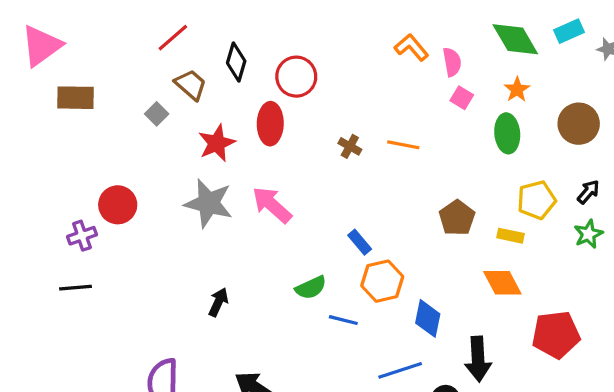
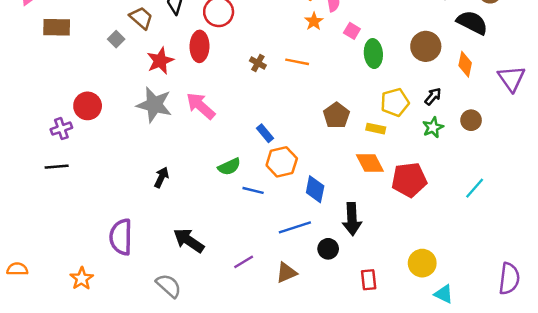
orange star: (517, 90) -> (314, 21), moved
pink square: (462, 98) -> (352, 31), moved
red pentagon: (556, 335) -> (409, 180), moved

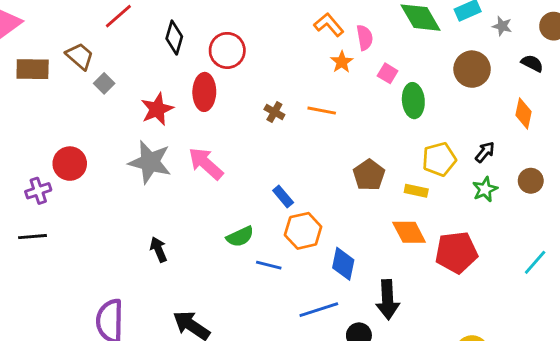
brown trapezoid: (141, 18) -> (80, 56), moved
black semicircle: (472, 23) -> (532, 63), size x0.6
brown circle: (426, 46) -> (472, 69), moved
black arrow: (161, 177) -> (158, 249), turned -48

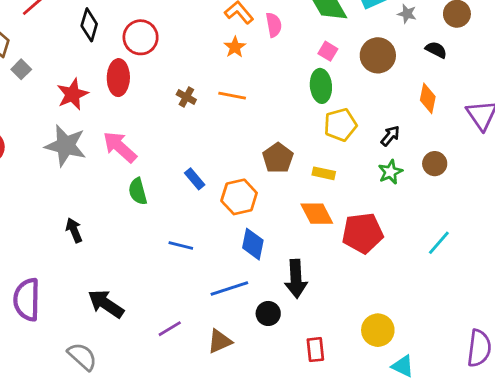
orange star: (342, 62) -> (235, 47), moved
pink square: (388, 73) -> (328, 51), moved
yellow pentagon: (439, 159) -> (340, 125), moved
orange hexagon: (303, 231) -> (239, 197), moved
green semicircle: (240, 237) -> (138, 191), moved, turned 100

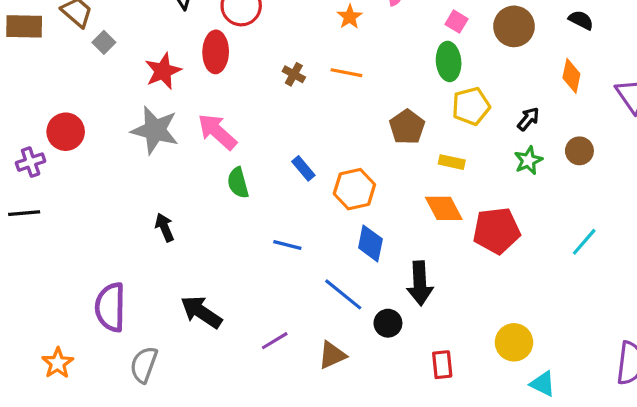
brown pentagon: (278, 158) -> (407, 127), moved
blue line: (229, 288) -> (343, 294), turned 57
gray semicircle: (82, 356) -> (144, 365), moved, turned -112

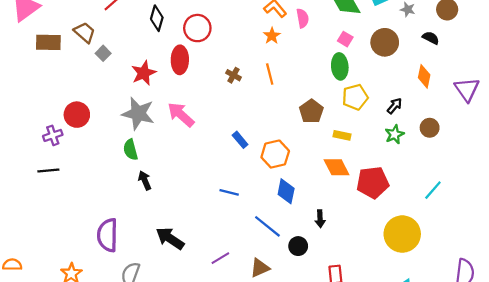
orange line: (346, 73) -> (270, 74), turned 65
green semicircle: (238, 183) -> (131, 150), moved
black arrow: (420, 283) -> (320, 219), size x0.6
yellow circle: (514, 342) -> (402, 234), moved, size x1.4

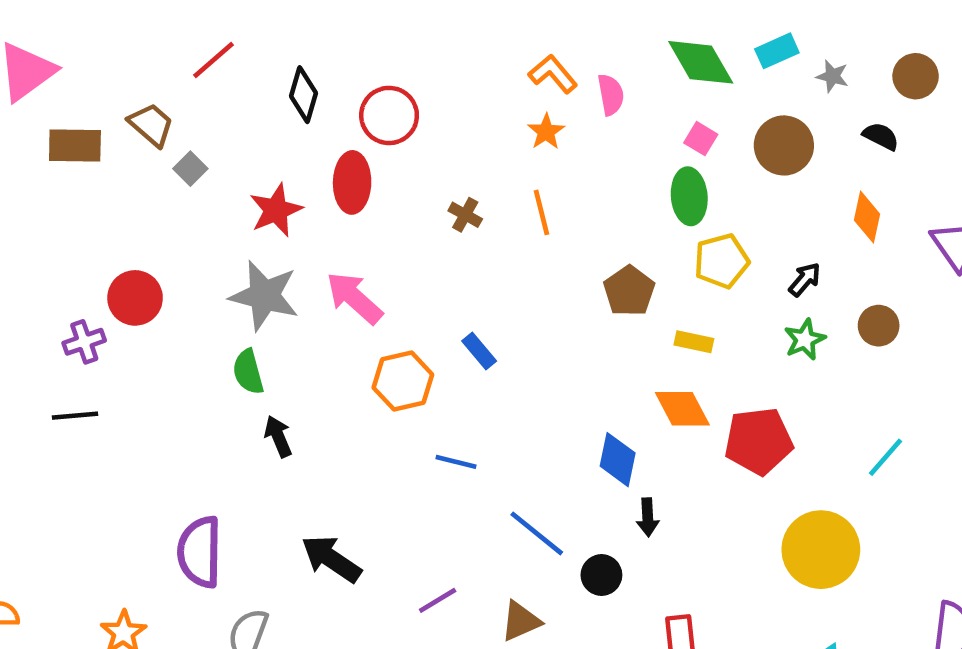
orange hexagon: (275, 154) -> (403, 381), moved
blue diamond: (286, 191) -> (618, 460), moved

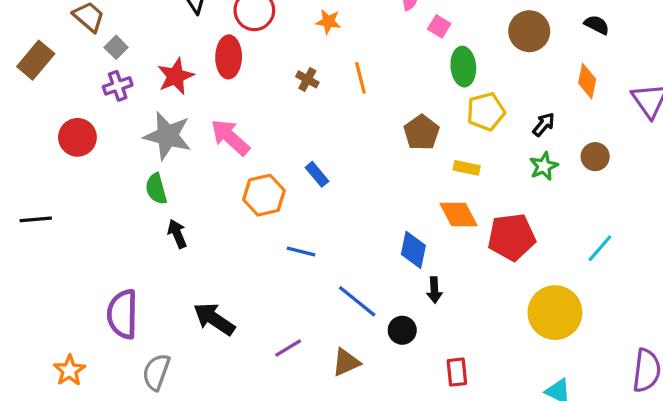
orange star: (546, 132) -> (328, 22), moved, turned -30
pink square: (701, 139) -> (439, 26), moved
brown rectangle: (75, 145) -> (36, 60), moved, turned -51
purple cross: (84, 342) -> (118, 86), moved

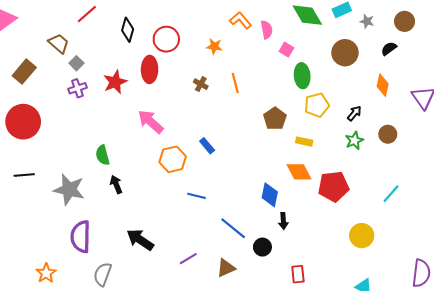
black semicircle: (597, 25) -> (389, 49), turned -63
gray star: (167, 136) -> (69, 190), moved
red circle: (77, 137) -> (23, 122), moved, size x1.4
yellow circle: (555, 313) -> (362, 236), size x0.7

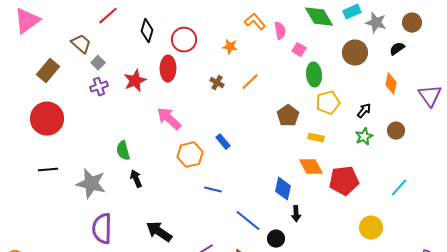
gray star: (367, 21) -> (376, 23), size x1.5
orange line: (235, 83) -> (250, 82), turned 60

